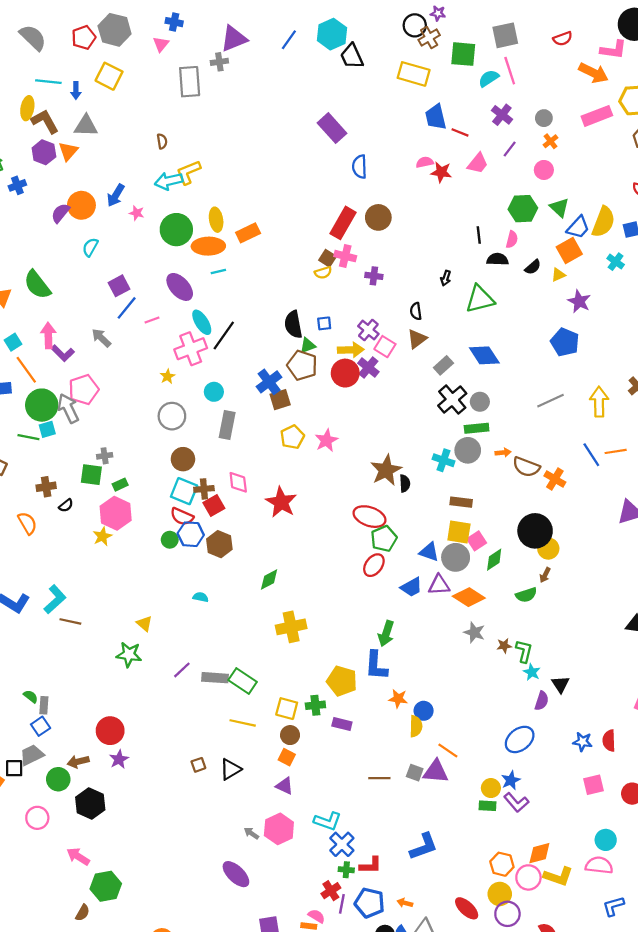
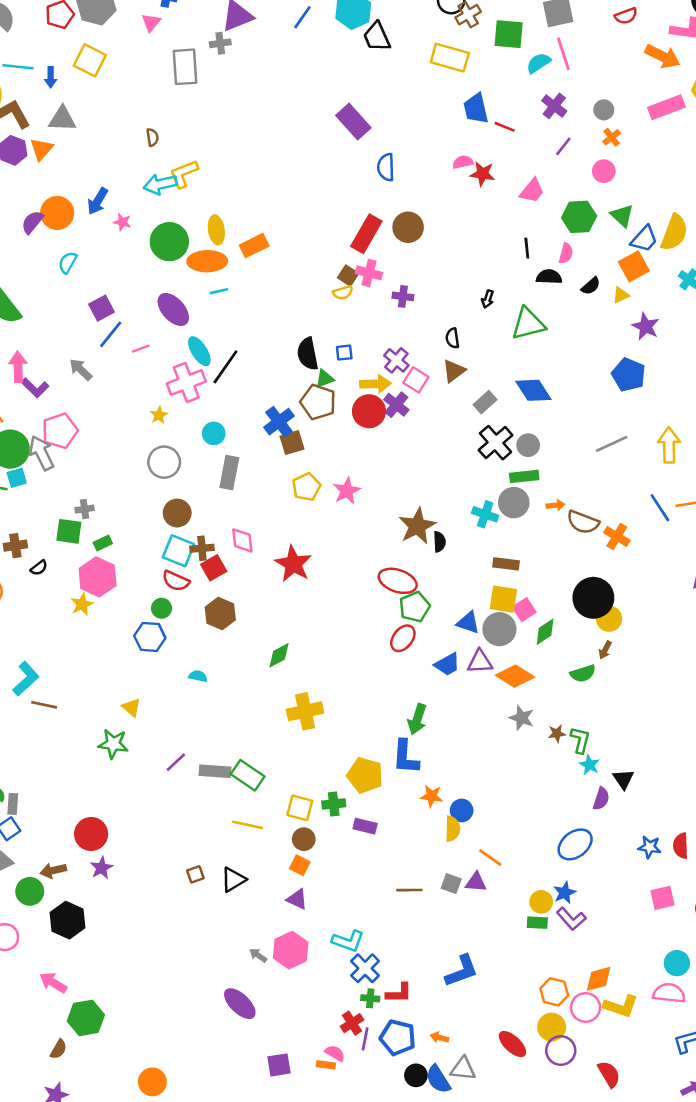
pink trapezoid: (478, 163) -> (532, 191), moved
blue hexagon: (191, 534) -> (150, 637), moved
purple triangle: (436, 771) -> (476, 882), size x0.7

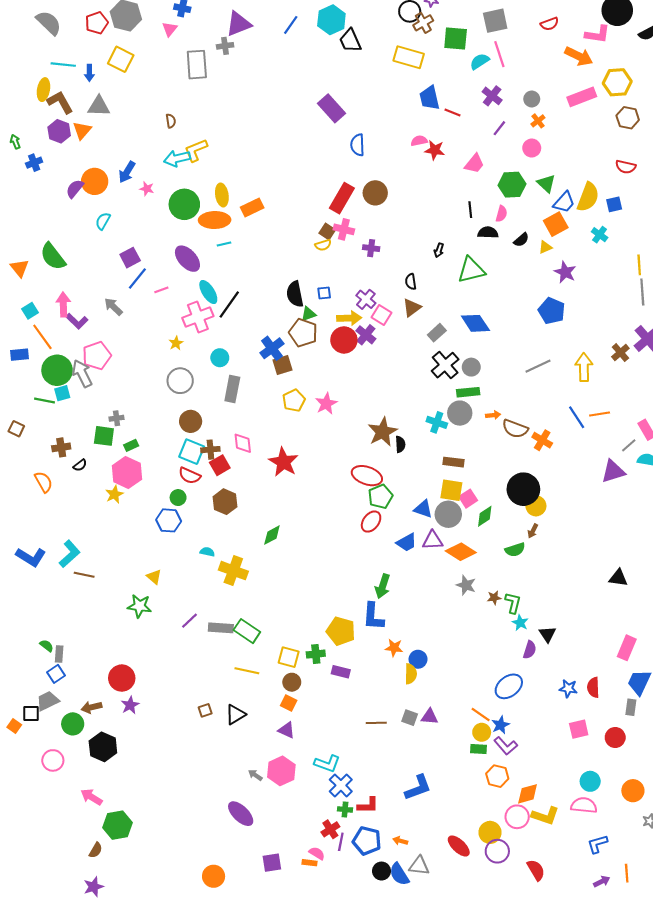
yellow cross: (305, 711) -> (233, 571), moved, turned 32
orange line: (490, 857) -> (481, 715), moved
orange hexagon: (554, 992) -> (497, 776), moved
orange circle: (152, 1082) -> (214, 876), moved

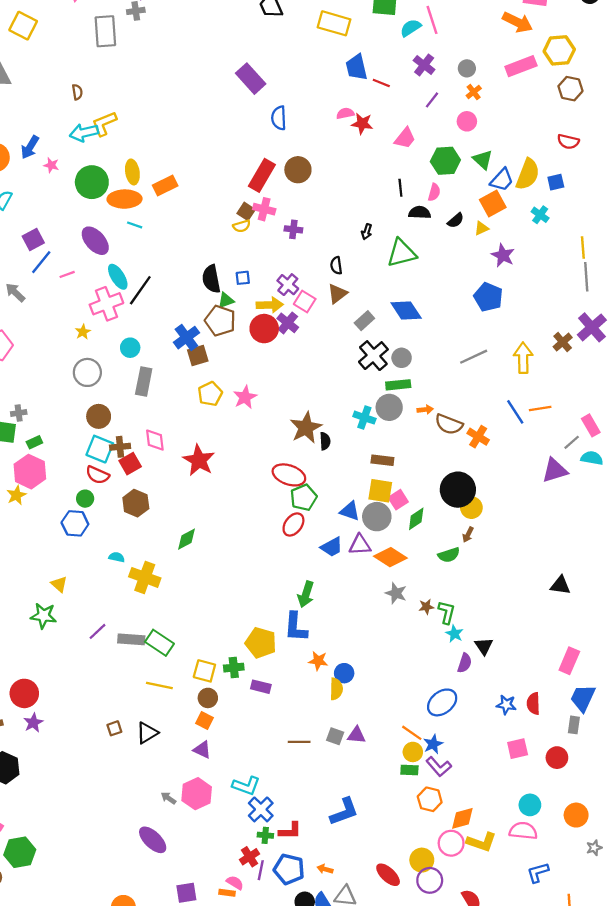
cyan line: (224, 244) -> (135, 225), turned 32

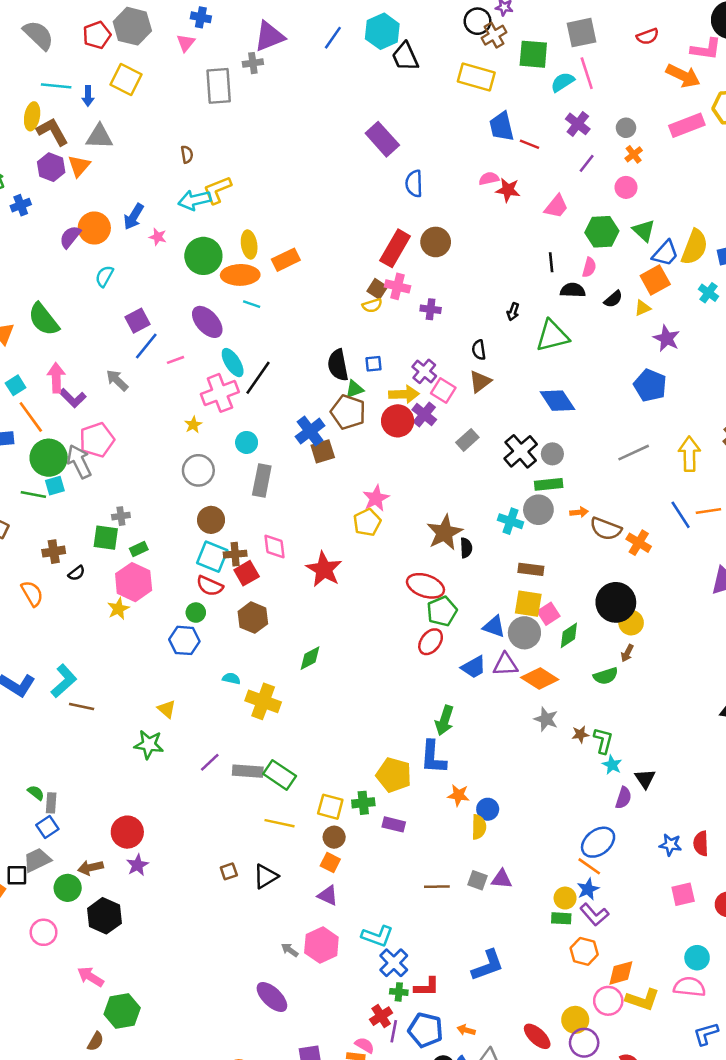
gray rectangle: (364, 321) -> (467, 440), moved
yellow pentagon: (210, 394) -> (367, 522), moved
orange line: (412, 733) -> (589, 866), moved

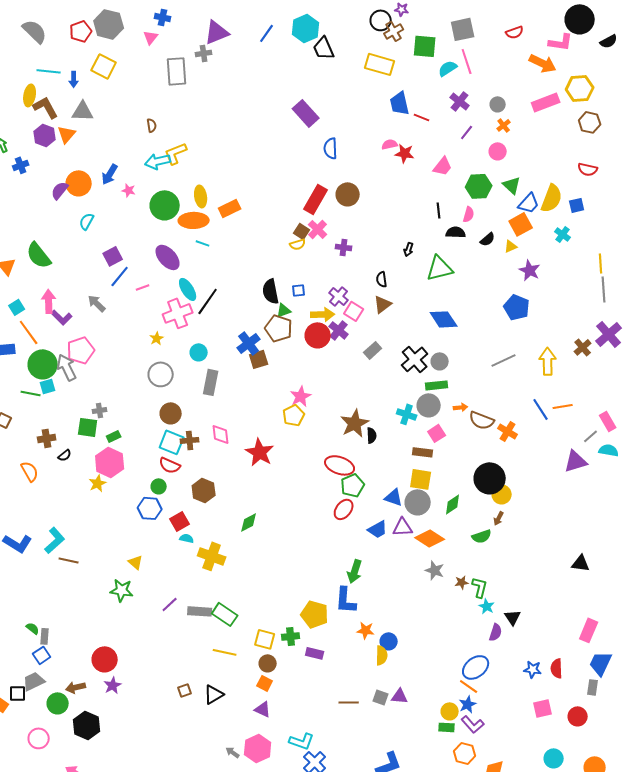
pink cross: (398, 286) -> (318, 229), turned 30
red square: (247, 573) -> (180, 521), moved
pink square: (549, 614) -> (437, 433), moved

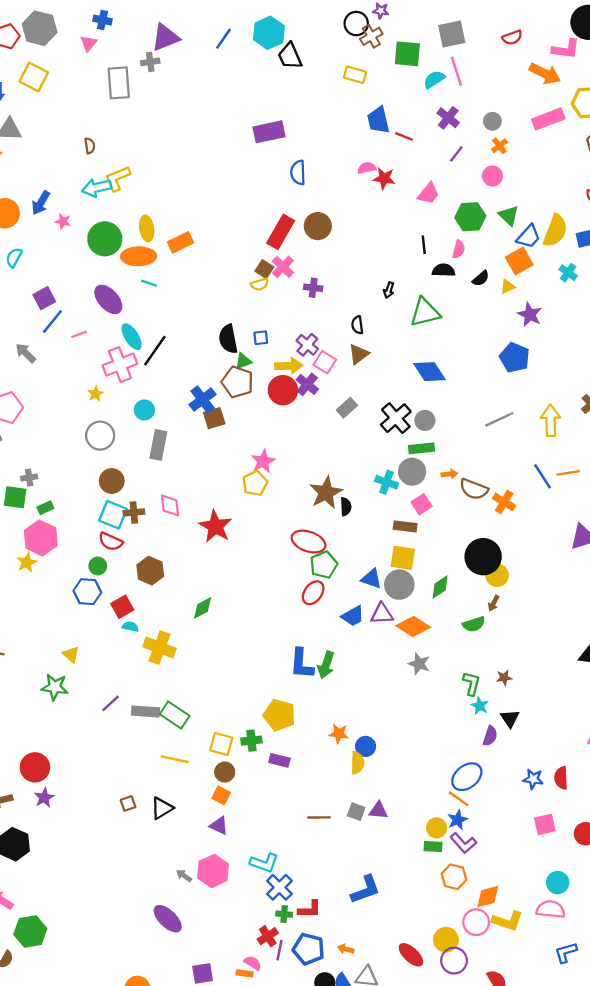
yellow rectangle: (380, 64) -> (355, 75), size x0.7
purple rectangle: (306, 113) -> (269, 132), turned -60
brown star: (462, 582) -> (504, 678), moved
blue L-shape: (346, 600) -> (302, 664), moved

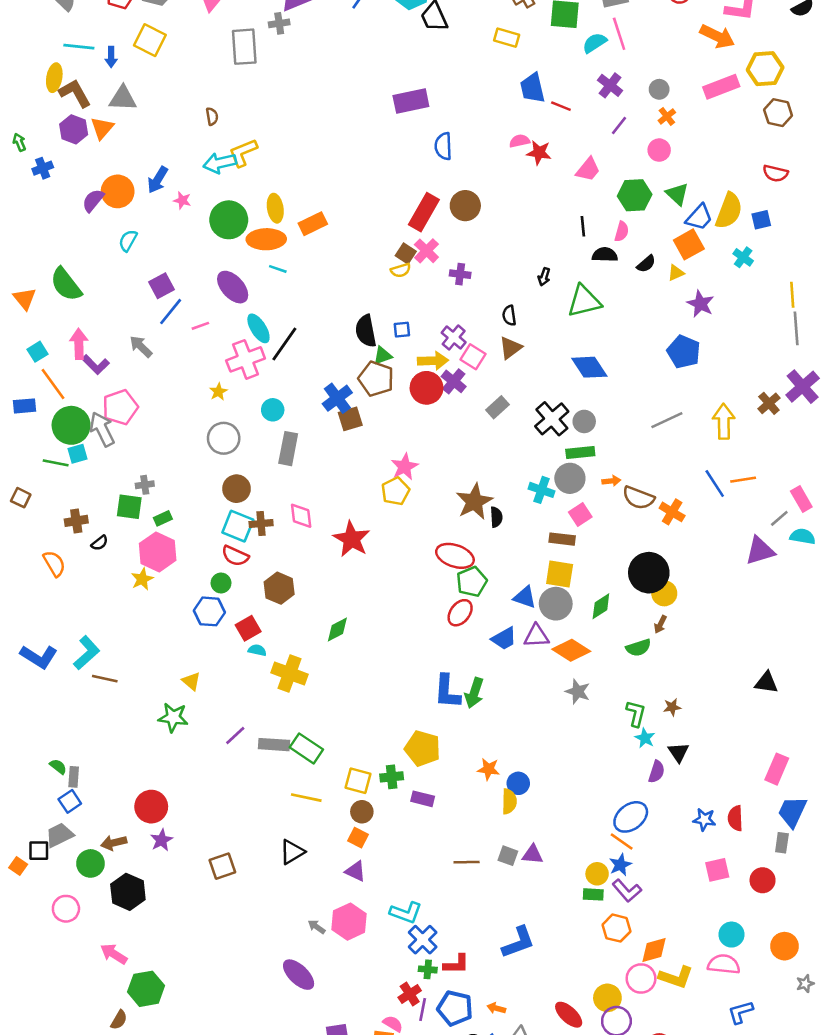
brown square: (128, 803) -> (222, 866), moved, size x1.5

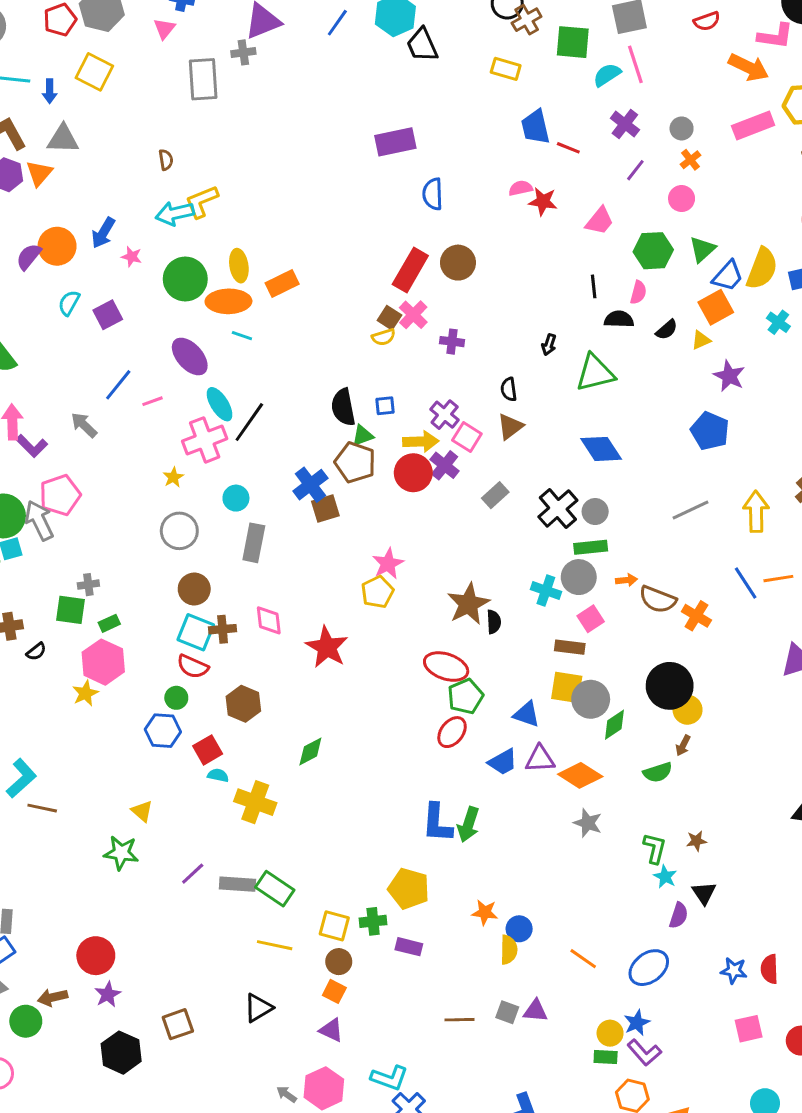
green triangle: (677, 194) -> (702, 249), turned 35
purple square: (162, 286) -> (108, 315), moved
gray circle: (556, 604) -> (591, 699), moved
orange line: (622, 841) -> (583, 959), moved
black hexagon: (128, 892) -> (121, 1053), moved

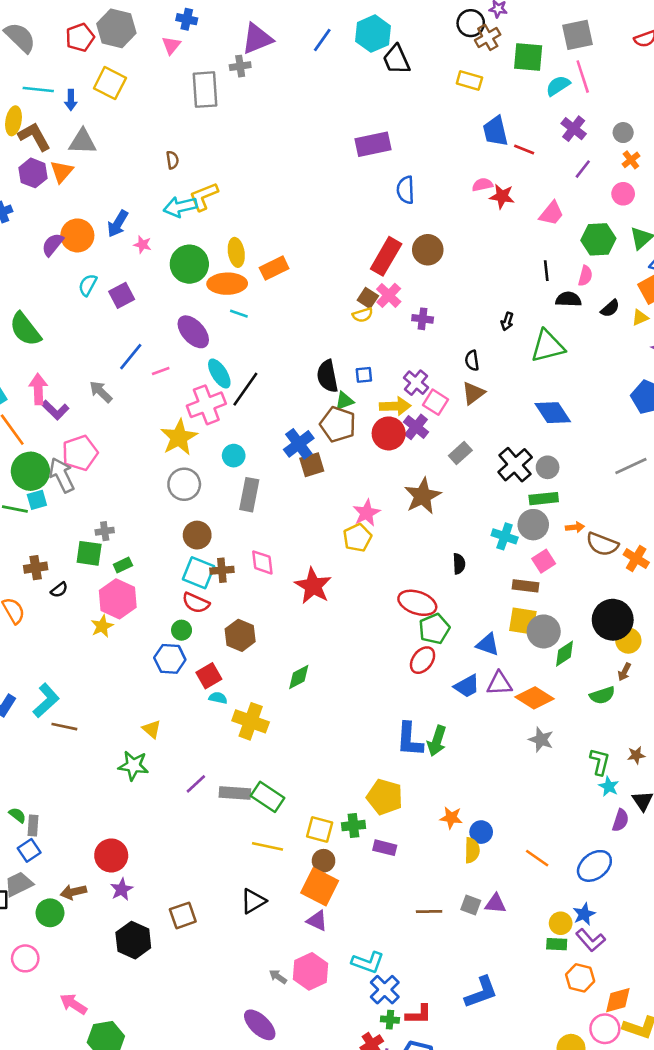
yellow star: (173, 477) -> (179, 437), size x2.0
brown star: (468, 604) -> (423, 496), moved
orange square: (334, 991) -> (320, 887), size x1.8

